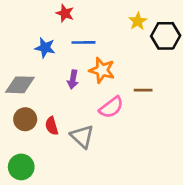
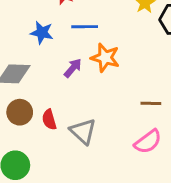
purple arrow: (73, 79) -> (73, 68), turned -150
brown line: (143, 90) -> (151, 103), moved
pink semicircle: (111, 107) -> (148, 142), moved

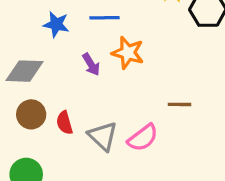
purple arrow: (73, 68) -> (91, 64), turned 108
pink semicircle: (148, 142) -> (143, 138), moved

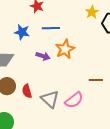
orange star: (128, 53) -> (65, 49), turned 30
purple arrow: (91, 64) -> (43, 56), turned -40

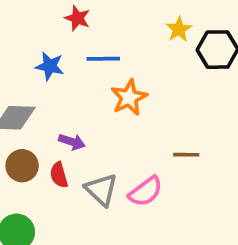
purple arrow: (43, 56) -> (72, 142), moved

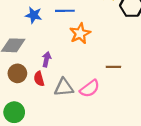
purple arrow: (72, 142) -> (47, 59), turned -96
gray triangle: (101, 190) -> (64, 87), turned -48

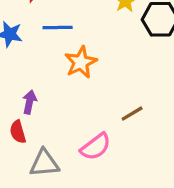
brown line: (113, 67) -> (132, 114), turned -32
gray triangle: (64, 87) -> (44, 163), moved

